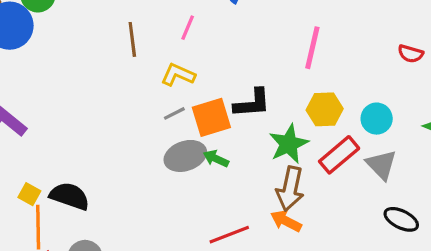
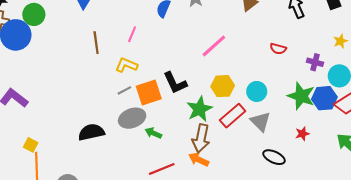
pink line: (312, 48) -> (214, 46), turned 36
black L-shape: (252, 103) -> (175, 83), turned 70
green arrow: (216, 159) -> (153, 133), moved
black semicircle: (70, 196) -> (91, 132), moved, turned -30

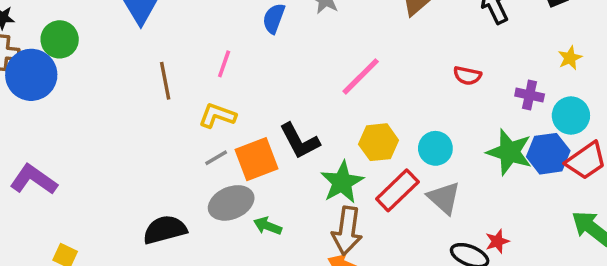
red star: (302, 134) -> (497, 241), moved

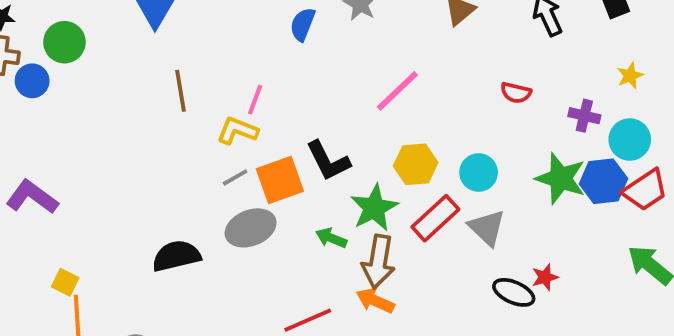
pink line: (224, 64) -> (255, 100), moved
blue circle: (31, 75) -> (32, 81), size x0.6
green arrow: (268, 226) -> (331, 238), moved

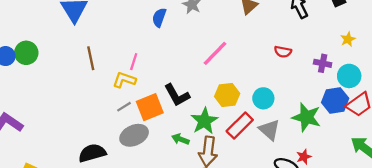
green circle: (64, 42) -> (26, 53), moved
green star: (561, 179) -> (306, 117), moved

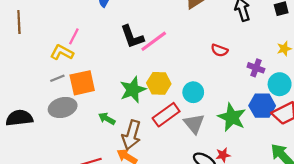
brown line: (91, 58) -> (19, 22), moved
black L-shape: (177, 95) -> (132, 37), moved
green star: (204, 121) -> (133, 90), moved

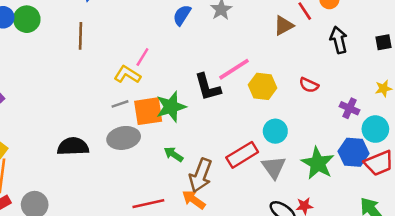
black L-shape: (132, 37) -> (208, 87), moved
yellow hexagon: (159, 83) -> (263, 86), moved
green star: (133, 90) -> (171, 107), moved

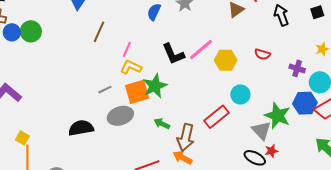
brown line: (80, 36) -> (99, 32), moved, turned 30
yellow L-shape: (127, 75) -> (131, 67), moved
black L-shape: (208, 87) -> (173, 54), moved
gray line: (120, 104) -> (105, 90), moved
gray triangle: (274, 167) -> (261, 130), moved

